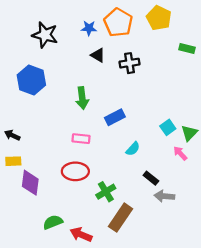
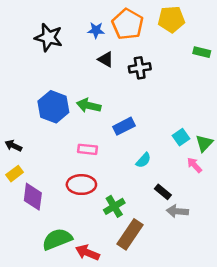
yellow pentagon: (159, 18) -> (171, 19), turned -30
blue hexagon: (31, 80) -> (53, 107), moved
green arrow: (82, 98) -> (89, 106), turned 110
yellow rectangle: (13, 161) -> (15, 174), turned -35
green semicircle: (53, 222) -> (57, 239), size x1.4

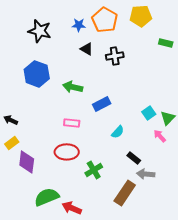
blue hexagon: (53, 107) -> (37, 74), moved
brown rectangle: (130, 234) -> (125, 193), moved

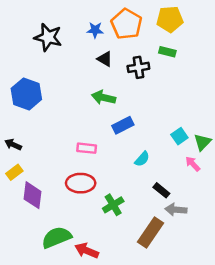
green rectangle: (166, 43) -> (167, 52), moved
blue hexagon: (37, 74) -> (26, 94), moved
green arrow: (73, 87) -> (104, 98), moved

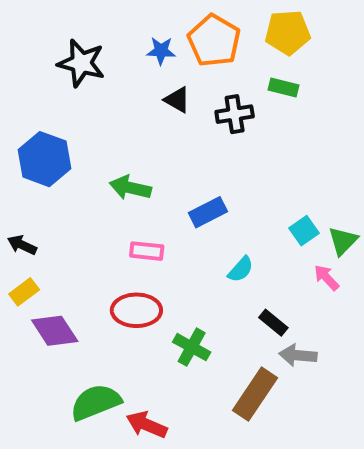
green arrow: (104, 98) -> (130, 188), moved
purple diamond: (32, 195) -> (55, 331), turned -40
green cross: (113, 205) -> (192, 347), turned -30

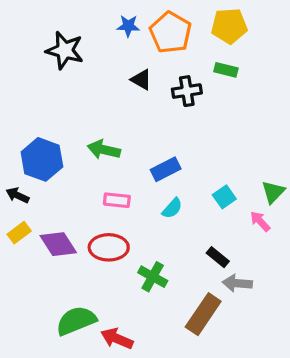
blue star: (161, 51) -> (128, 26), moved
blue hexagon: (44, 159) -> (42, 159), moved
cyan square: (304, 231) -> (224, 197), moved
cyan semicircle: (241, 269) -> (172, 208), moved
purple diamond: (55, 331) -> (58, 244), moved

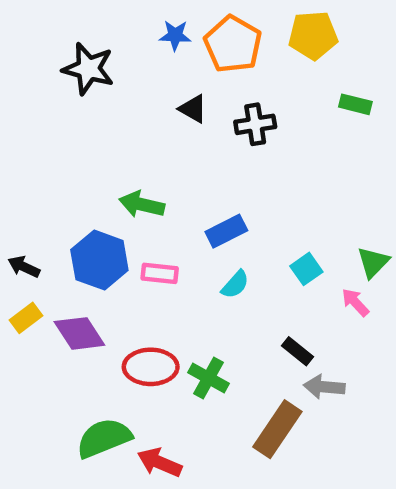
green rectangle: (226, 70) -> (355, 104), moved
blue hexagon: (42, 159) -> (99, 260), moved
red ellipse: (109, 247) -> (151, 367), moved

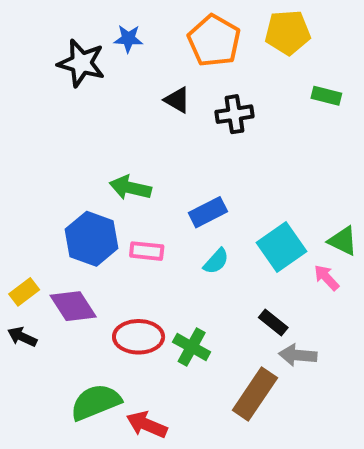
blue star: (175, 35) -> (128, 39), moved
green triangle: (373, 262) -> (343, 241), turned -48
black arrow: (24, 267) -> (22, 337), moved
cyan square: (306, 269) -> (281, 247), size x1.6

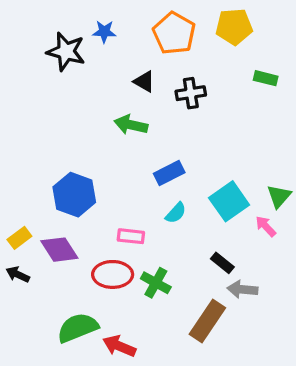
green arrow: (130, 188) -> (131, 125), moved
green triangle: (343, 241) -> (279, 196), turned 45
pink rectangle: (147, 251) -> (131, 236), moved

